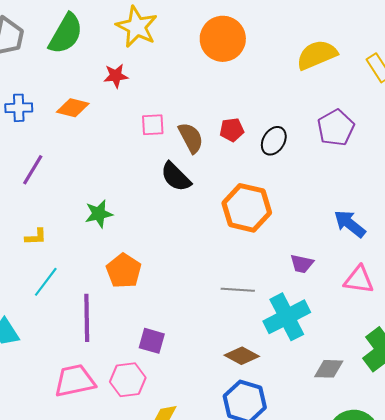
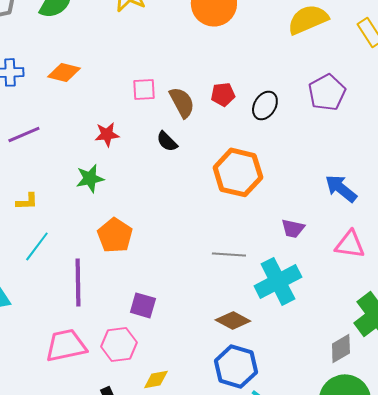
red star: (116, 76) -> (107, 134), moved
purple line: (33, 170) -> (24, 134), turned 36
black semicircle: (176, 177) -> (167, 141), size x0.7
gray diamond: (329, 369) -> (341, 348), moved, turned -32

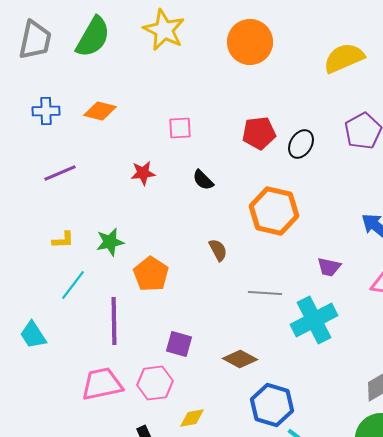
red pentagon: (223, 94) -> (259, 133), size x1.4
brown semicircle: (182, 102) -> (218, 250), moved, size x0.7
green star: (90, 178) -> (110, 242), moved
brown diamond: (233, 320) -> (240, 359), moved

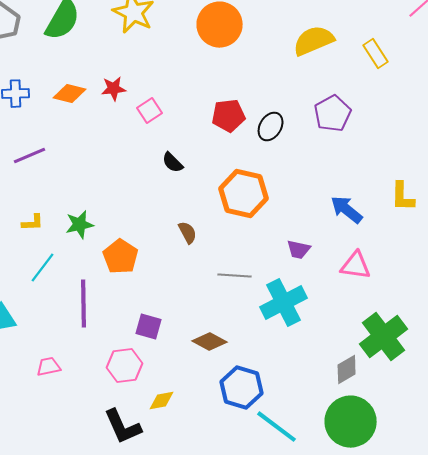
pink square: (180, 128) -> (150, 111), turned -30
red star: (143, 173) -> (114, 89), moved
pink trapezoid: (102, 384) -> (49, 367), moved, size x0.6

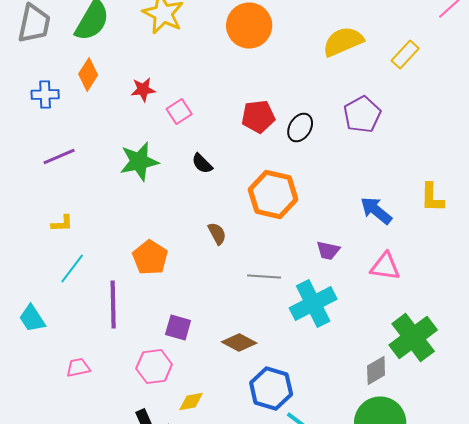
yellow rectangle: (376, 54) -> (405, 54), turned 76
orange diamond: (70, 94) -> (88, 74), moved, turned -72
green star: (80, 225) -> (139, 162), moved, size x1.4

